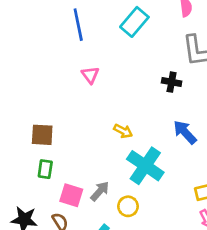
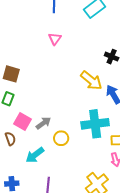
yellow arrow: (123, 131) -> (91, 81), moved, size x1.6
cyan cross: (145, 166) -> (95, 124), moved, turned 36

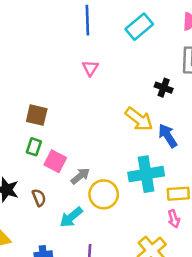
pink square: (22, 121) -> (55, 161), moved
yellow circle: (61, 138) -> (104, 194), size x1.5

